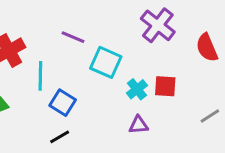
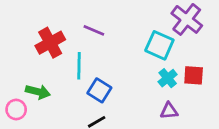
purple line: (73, 37) -> (94, 30), moved
cyan square: (106, 62) -> (159, 45), moved

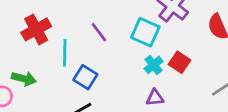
purple line: (94, 30) -> (99, 32), moved, turned 30
red square: (194, 75) -> (179, 62), turned 30

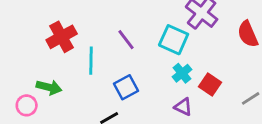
red square: (179, 62) -> (210, 84), moved
blue square: (85, 77) -> (126, 87), moved, turned 30
purple triangle: (155, 98) -> (183, 107), turned 30

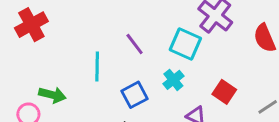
red cross: (62, 37) -> (31, 25), moved
cyan cross: (182, 73) -> (173, 80), moved

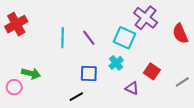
cyan line: (97, 66) -> (63, 38), moved
blue square: (135, 95) -> (89, 73), turned 30

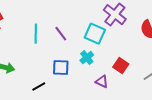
black line: (76, 97) -> (39, 87), moved

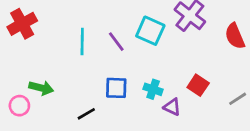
cyan square: (95, 34) -> (150, 31), moved
cyan cross: (87, 58) -> (153, 89), moved, turned -32

